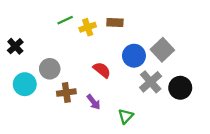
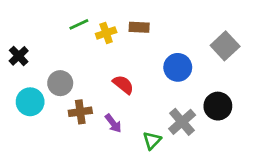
gray square: (162, 50) -> (225, 46), moved
blue circle: (134, 56) -> (178, 67), moved
gray cross: (151, 82) -> (182, 122), moved

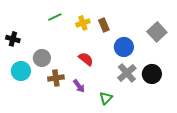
brown rectangle: (139, 27) -> (104, 25), moved, turned 64
yellow cross: (106, 33) -> (83, 23), moved
black cross: (19, 56) -> (13, 39), turned -32
gray cross: (182, 122) -> (127, 73), moved

